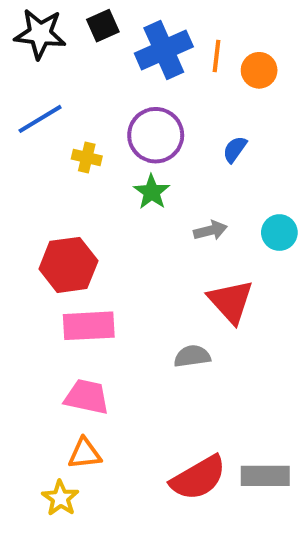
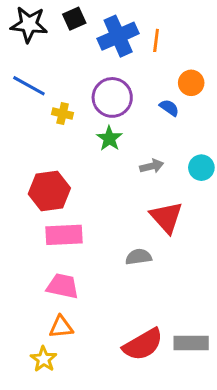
orange circle: (259, 70) -> (191, 83), moved
blue line: (40, 119) -> (29, 86), turned 60
blue semicircle: (235, 149) -> (169, 108), turned 90

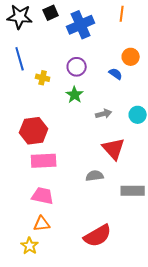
orange line: (156, 40) -> (122, 14), moved
blue line: (29, 86) -> (20, 59), turned 45
purple circle: (112, 97) -> (77, 67), size x0.7
gray rectangle: (191, 343) -> (133, 191), moved

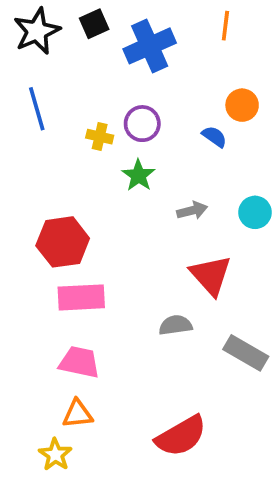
black star: (20, 17) -> (37, 31), turned -30
yellow cross: (43, 78) -> (100, 137), moved
gray rectangle: (133, 191) -> (246, 353), turned 30

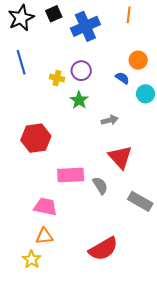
cyan circle: (255, 212) -> (146, 94), moved
pink rectangle: (81, 297) -> (71, 175), moved
gray semicircle: (175, 325) -> (100, 186), turned 66

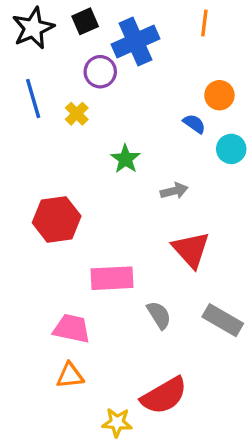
purple circle: (81, 71) -> (100, 72), moved
yellow cross: (57, 78) -> (77, 114), moved, turned 32
gray semicircle: (100, 186) -> (159, 315), moved
yellow star: (32, 259) -> (117, 423), moved, turned -30

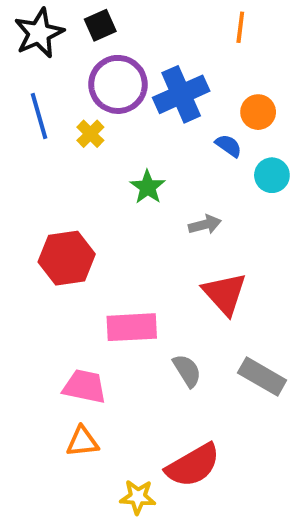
blue cross: (135, 41) -> (181, 94), moved
purple circle: (100, 72) -> (118, 84), size x1.5

